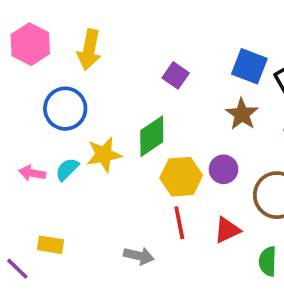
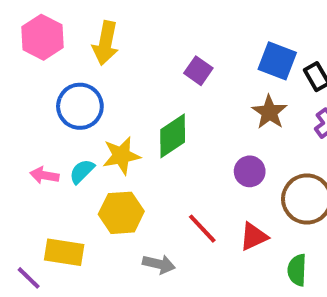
yellow hexagon: (181, 177) -> (121, 213), moved
red line: (179, 223) -> (202, 229), turned -32
yellow rectangle: (51, 245) -> (64, 252), size x1.4

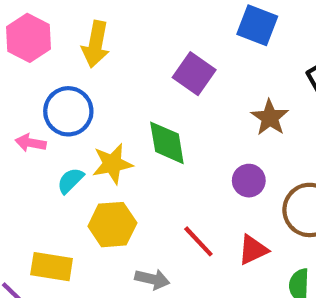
blue square: (277, 61) -> (257, 25), moved
purple square: (198, 71) -> (194, 74), size x1.4
green diamond: (173, 136) -> (167, 143), turned -66
pink arrow: (44, 175) -> (31, 143), moved

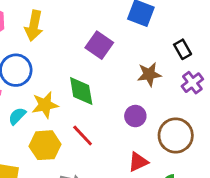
brown star: (270, 118) -> (149, 74), turned 30
red line: (198, 241) -> (83, 135), moved

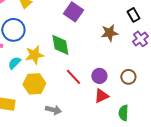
purple circle: (135, 116) -> (99, 76), moved
red line: (83, 135) -> (73, 77), moved
brown circle: (176, 135) -> (128, 77), size x0.6

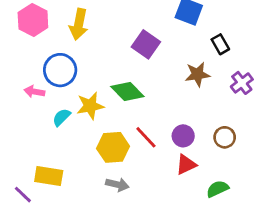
black rectangle: (133, 15) -> (220, 44), moved
green diamond: (60, 45) -> (127, 92), turned -35
yellow hexagon: (34, 84) -> (113, 147), moved
green semicircle: (123, 113) -> (217, 189), turned 63

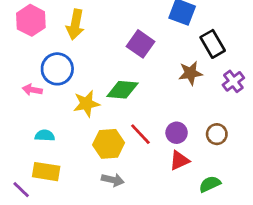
black rectangle: (220, 44) -> (213, 44), size x1.4
green diamond: (127, 92) -> (122, 90), turned -40
cyan semicircle: (62, 117) -> (45, 135), moved, turned 48

